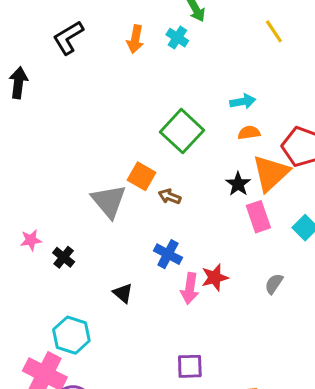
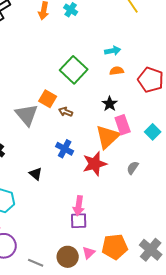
orange triangle: (271, 173) -> (108, 137), moved
red star: (215, 277) -> (95, 164), size x1.4
pink arrow: (190, 288) -> (79, 206), moved

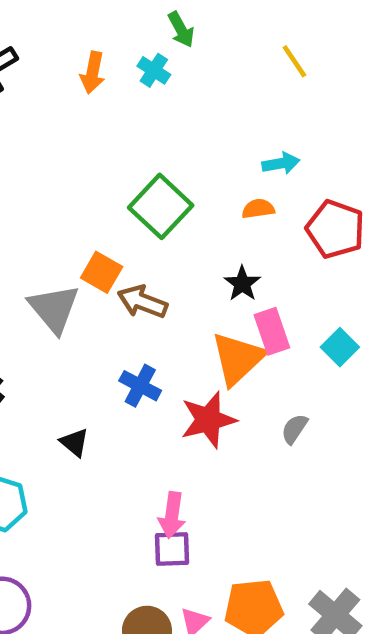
cyan arrow: (113, 51) -> (281, 163), moved
brown arrow: (66, 112) -> (142, 302), size x1.5

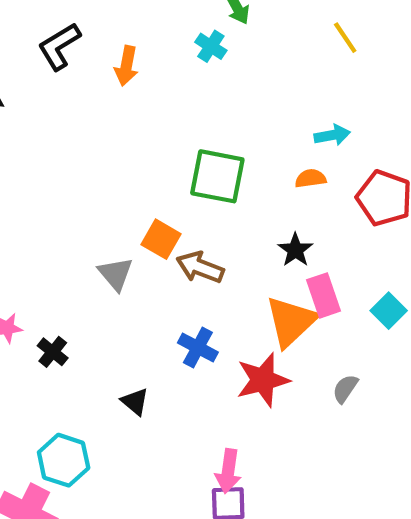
orange arrow: (93, 73) -> (126, 66), moved
green square: (161, 206) -> (217, 176), turned -32
gray triangle: (54, 309) -> (116, 274), size x0.7

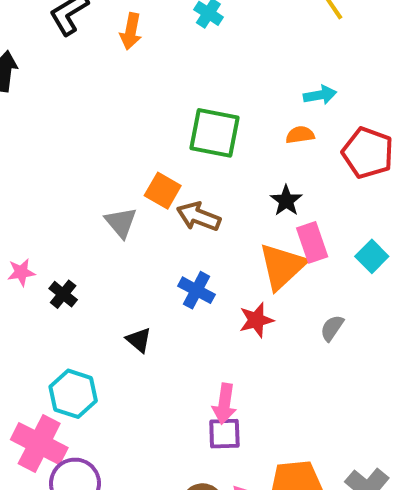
red star: (263, 380) -> (256, 320), size x0.7

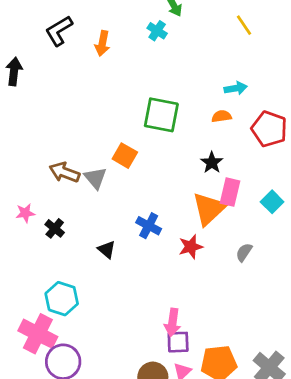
brown arrow: (199, 217) -> (65, 172), moved
pink rectangle: (312, 242) -> (230, 192), turned 32
black triangle: (139, 340) -> (107, 250), moved
pink arrow: (224, 404) -> (172, 322), moved
purple square: (224, 434) -> (178, 342), moved

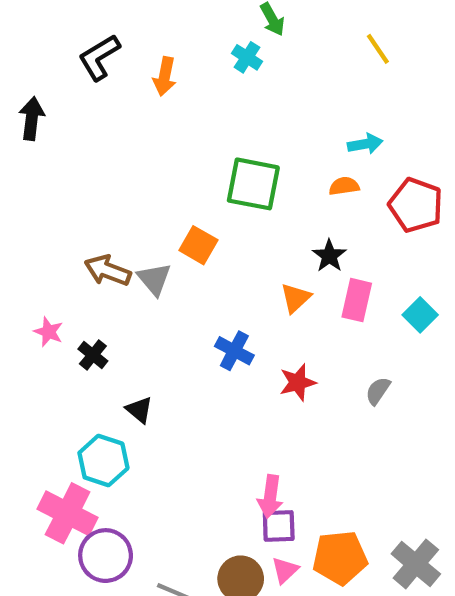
orange triangle: (209, 209) -> (296, 298), moved, size x0.6
pink star: (25, 213) -> (49, 332), turned 30
black triangle: (107, 250) -> (139, 410), moved

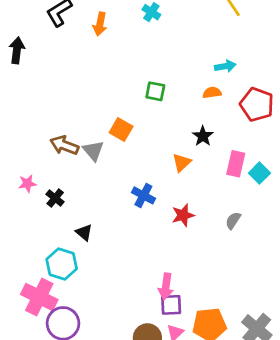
green square: (253, 184) -> (155, 91), size x0.6
pink rectangle: (357, 300) -> (236, 164), moved
pink star: (49, 332) -> (27, 184), turned -30

